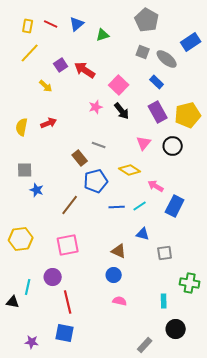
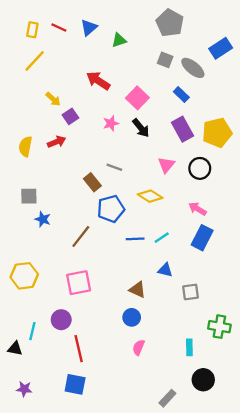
purple square: (61, 65) -> (70, 116), moved
pink arrow: (156, 186) -> (197, 209), moved
pink semicircle: (120, 301) -> (139, 347), turned -80
purple star: (32, 342) -> (24, 389), moved

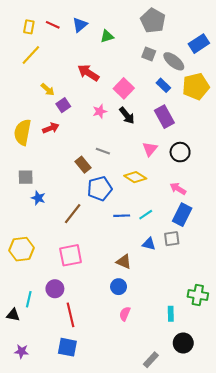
yellow pentagon: (217, 133) -> (196, 86), moved
yellow semicircle: (25, 146) -> (23, 132), size x1.4
gray square: (191, 292) -> (172, 239), moved

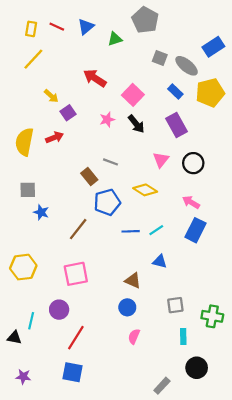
gray pentagon: (153, 21) -> (145, 20), moved
gray square: (172, 239) -> (175, 305), moved
red line: (71, 315) -> (76, 338), turned 45

